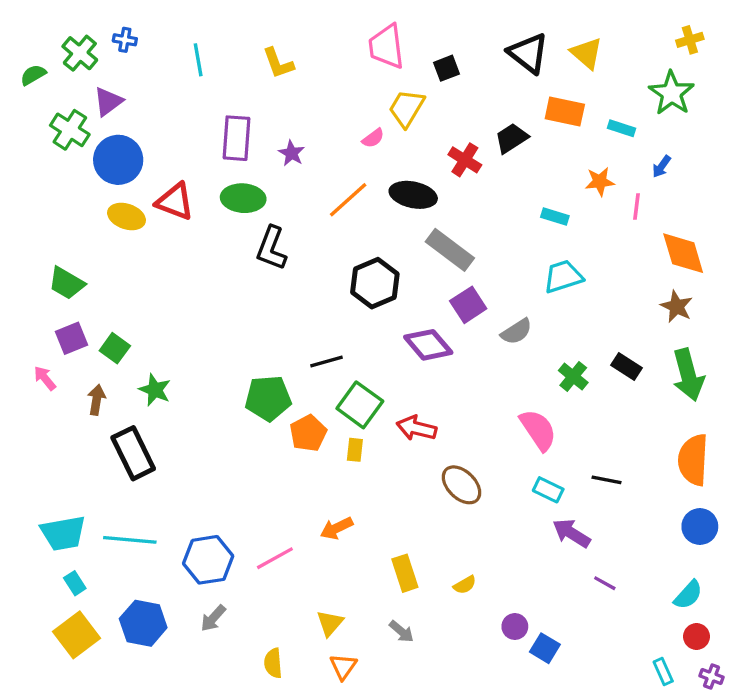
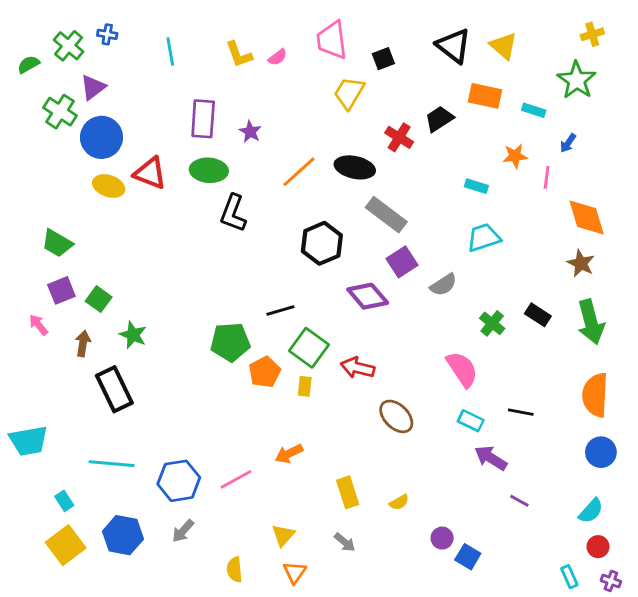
pink semicircle: (373, 138) -> (278, 57), moved
cyan trapezoid: (63, 533) -> (29, 441), moved

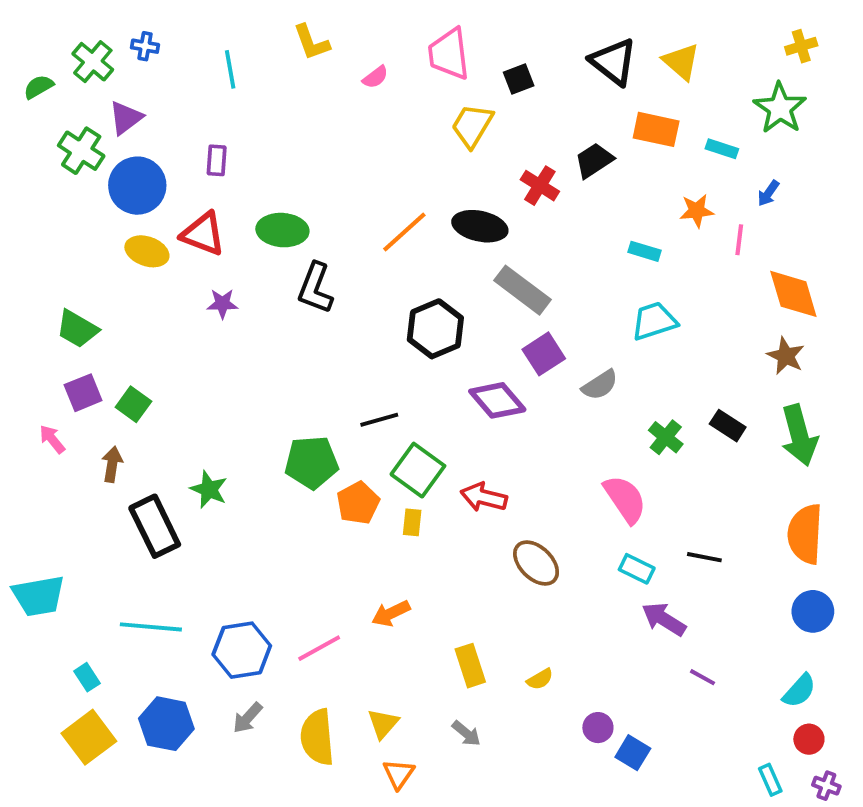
yellow L-shape: (239, 54) -> (311, 42), moved
purple rectangle: (203, 119) -> (217, 160), moved, size x0.6
purple star: (250, 132) -> (222, 304), moved, turned -30
green star: (133, 335) -> (209, 489), moved
yellow semicircle: (235, 570) -> (317, 737), moved, size x1.6

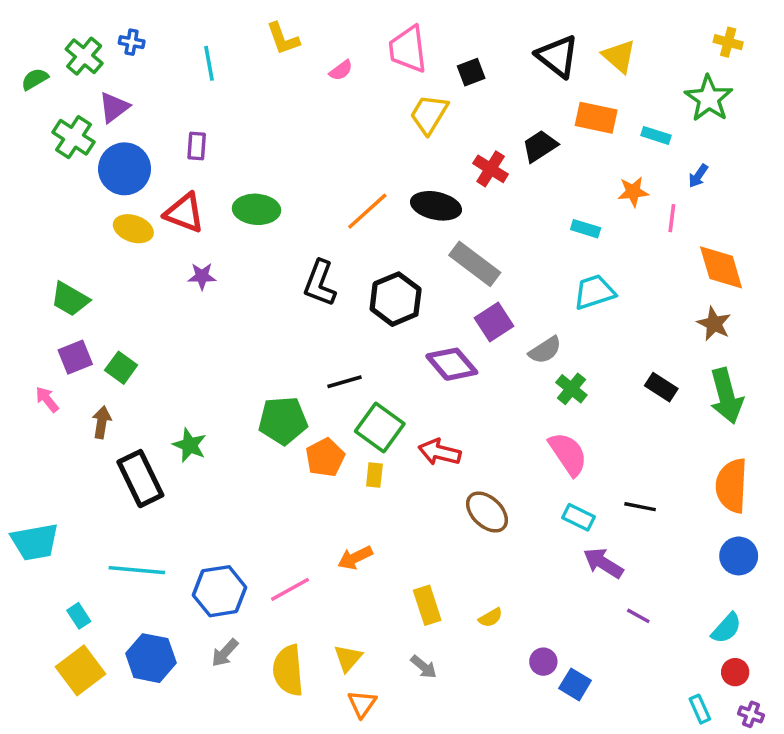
yellow cross: (801, 46) -> (728, 42), turned 32
black L-shape: (315, 288) -> (320, 283), moved
green cross: (666, 437) -> (571, 389), moved

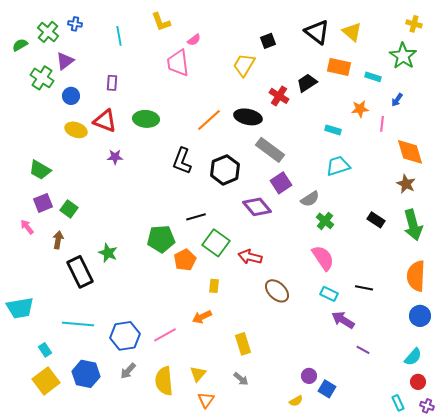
pink trapezoid: (408, 49) -> (178, 63), moved
blue circle: (125, 169) -> (71, 96), size x0.6
yellow rectangle: (374, 475) -> (214, 286), moved
yellow semicircle: (491, 618) -> (296, 401), moved

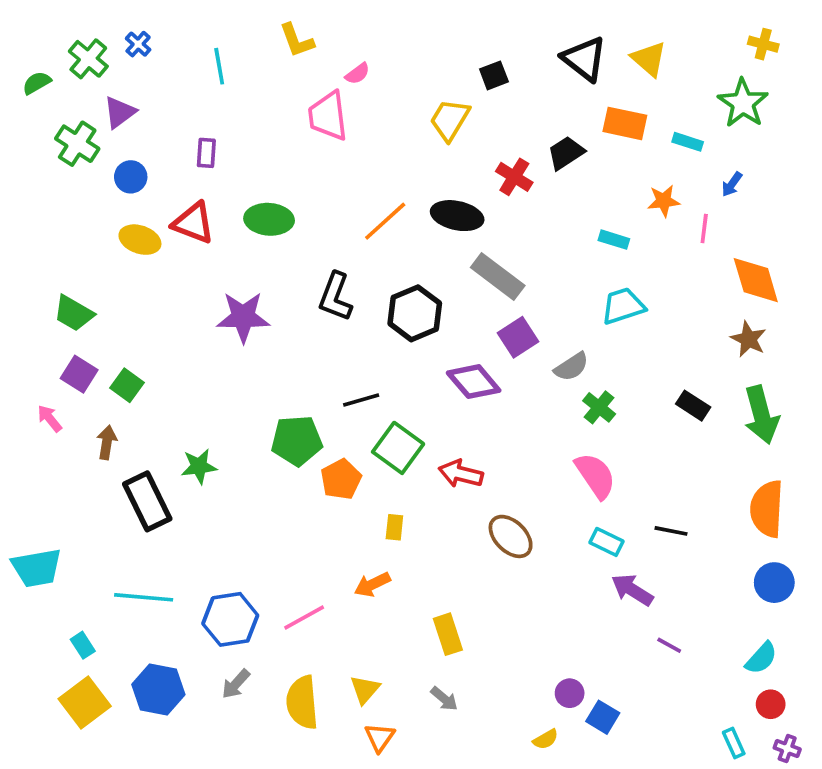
blue cross: (75, 24) -> (138, 44), turned 32
purple star: (115, 157) -> (243, 317), moved, size x1.8
purple square: (43, 203) -> (79, 374), turned -36
green star: (108, 253) -> (199, 466), turned -30

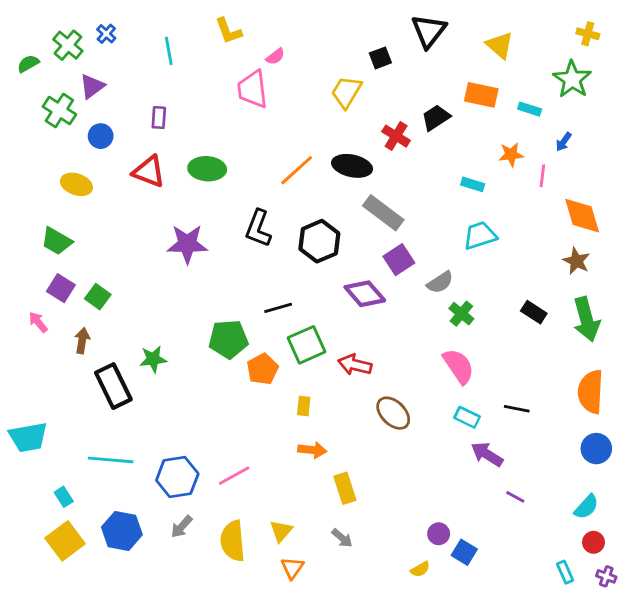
black triangle: (584, 59) -> (429, 31), moved, turned 30
yellow ellipse: (140, 240) -> (76, 184), moved
green square: (398, 448) -> (307, 345), turned 30
orange arrow: (372, 584) -> (312, 450), moved, turned -148

